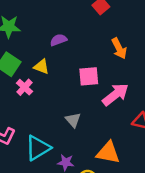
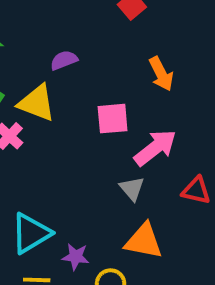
yellow triangle: (41, 67) -> (37, 103), size x1.5
gray triangle: (73, 120) -> (132, 189), moved

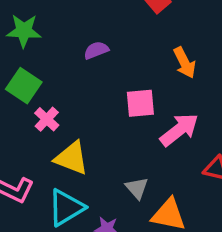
yellow triangle: (37, 103) -> (71, 158), moved
gray triangle: (132, 189) -> (137, 188), moved

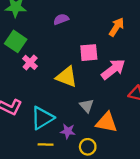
orange arrow: (185, 63) -> (116, 27), turned -120
yellow triangle: (71, 158) -> (67, 77), moved

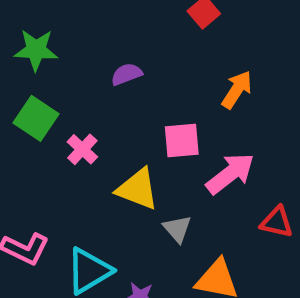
pink cross: (30, 62) -> (82, 149), moved
gray triangle: (87, 106) -> (177, 229), moved

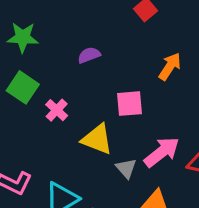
pink arrow: (230, 174) -> (162, 152), moved

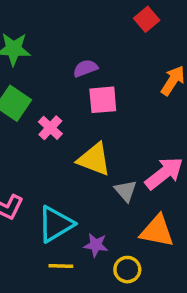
pink square: (129, 104) -> (103, 100), moved

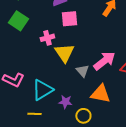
pink cross: (50, 128) -> (47, 38), moved, turned 32
yellow triangle: (94, 159) -> (64, 53), turned 35
yellow line: (61, 266) -> (34, 114), moved

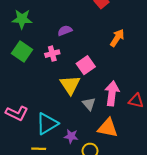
pink square: (69, 19) -> (86, 65), moved, turned -30
pink cross: (47, 38) -> (52, 54), moved
pink arrow: (104, 61) -> (112, 93), turned -45

